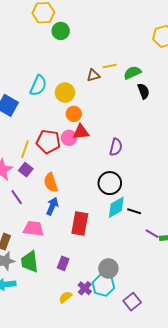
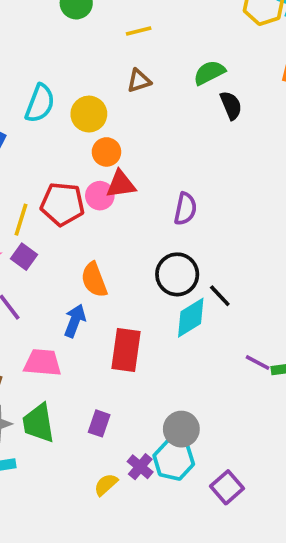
yellow line: (110, 66) -> (139, 31), moved
orange semicircle: (51, 183) -> (94, 280), moved
black line: (134, 211) -> (220, 296), moved, turned 32

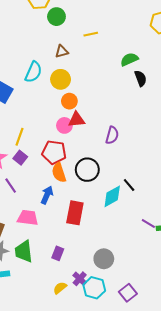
brown triangle: (139, 81) -> (62, 51), moved
red pentagon: (63, 204) -> (54, 152), moved
black circle: (177, 274) -> (87, 170), moved
cyan hexagon: (174, 460) -> (94, 288), moved

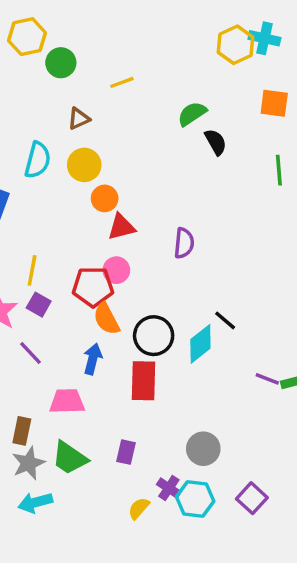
pink circle: (64, 125) -> (116, 270), moved
black circle: (87, 170) -> (154, 336), moved
green trapezoid: (24, 251) -> (69, 458), turned -40

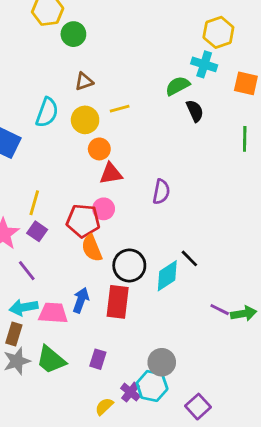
cyan cross: (264, 38) -> (204, 64), moved
yellow line: (122, 82) -> (120, 109), moved
blue arrow: (93, 359) -> (81, 300), moved
cyan hexagon: (195, 499) -> (152, 386), moved
cyan arrow: (35, 502) -> (24, 307), moved

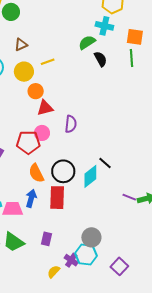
green line: (245, 139) -> (132, 58), moved
purple semicircle: (161, 192) -> (71, 124), moved
orange semicircle: (92, 248) -> (36, 173), moved

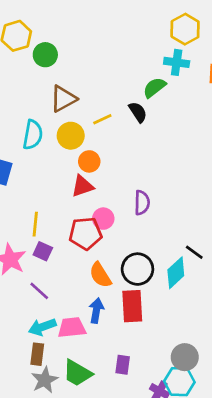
brown triangle: (21, 45) -> (63, 99), size x1.5
black semicircle: (101, 59) -> (138, 112), moved
red triangle: (45, 108) -> (82, 186), moved

